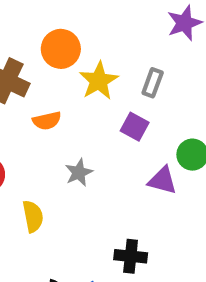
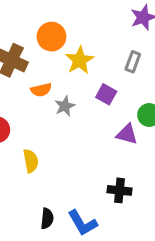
gray rectangle: (153, 83) -> (133, 62), moved
gray star: (79, 173) -> (65, 106), moved
black cross: (131, 256) -> (120, 190), moved

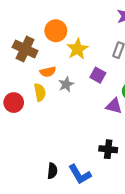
yellow semicircle: (31, 161) -> (40, 92), moved

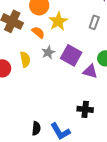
orange semicircle: (48, 72) -> (38, 32), moved, turned -128
purple square: (98, 75) -> (71, 55), moved, size x1.5

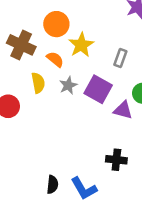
gray rectangle: (94, 22) -> (120, 58), moved
yellow semicircle: (25, 59) -> (38, 83), moved

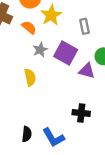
gray rectangle: (120, 58) -> (85, 26), turned -32
yellow semicircle: (38, 83) -> (30, 77), moved

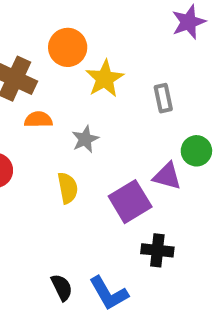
orange semicircle: (29, 27) -> (38, 120), moved, turned -40
purple square: (66, 53) -> (130, 202), moved, turned 30
black semicircle: (27, 134) -> (62, 287), turned -32

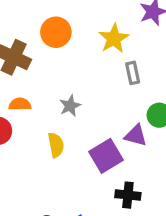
yellow star: (105, 79) -> (114, 38), moved
orange semicircle: (38, 120) -> (20, 104), moved

